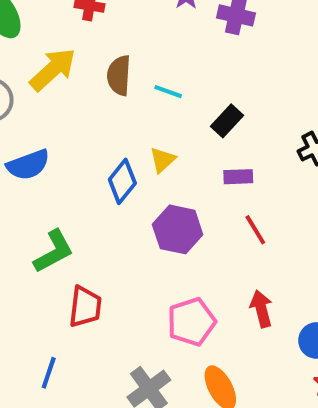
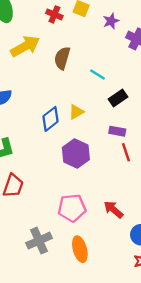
cyan line: (168, 92) -> (98, 75), moved
red line: (255, 230) -> (126, 152), moved
red arrow: (261, 309) -> (113, 209), turned -48

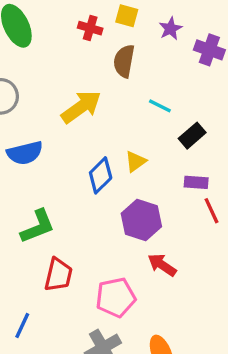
yellow arrow: (25, 46) -> (81, 107), moved
brown semicircle: (62, 58) -> (124, 61), moved
pink pentagon: (72, 208) -> (116, 297), moved
red arrow: (113, 209) -> (162, 265), moved

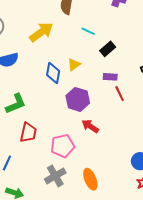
blue diamond: (101, 175) -> (53, 73), turned -35

